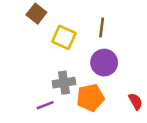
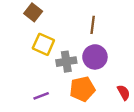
yellow square: (64, 37) -> (43, 44), moved
gray cross: (64, 83) -> (66, 62), moved

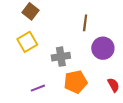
yellow square: (43, 44) -> (27, 42), moved, turned 36
purple circle: (95, 57) -> (103, 48), moved

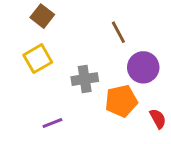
brown line: (85, 23) -> (118, 32), turned -35
orange pentagon: (76, 82) -> (121, 101), moved

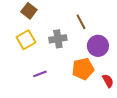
gray cross: (85, 79) -> (58, 39), moved
purple line: (52, 123) -> (40, 74), moved

